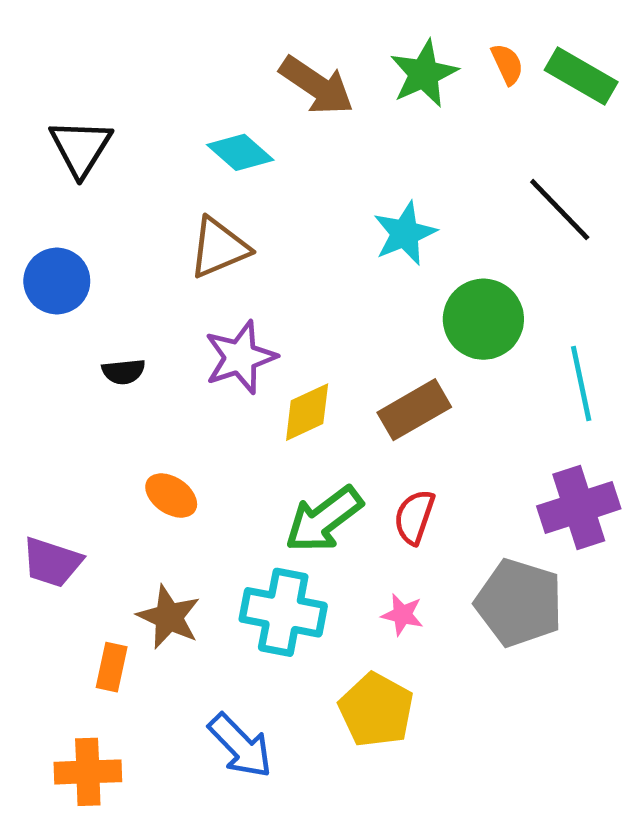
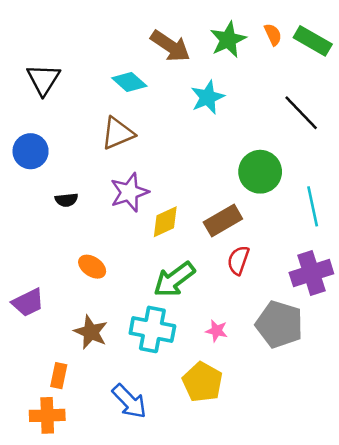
cyan star: (405, 233) -> (208, 97), moved
red semicircle: (414, 517) -> (238, 260), moved
purple trapezoid: (52, 562) -> (28, 303), turned -44
orange rectangle: (112, 667) -> (59, 376), moved

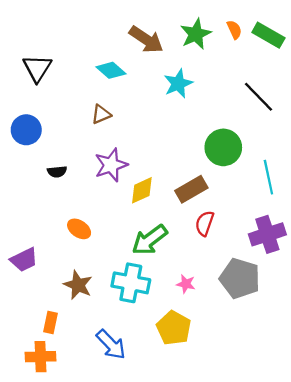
brown triangle: (118, 133) -> (101, 114), size x0.7

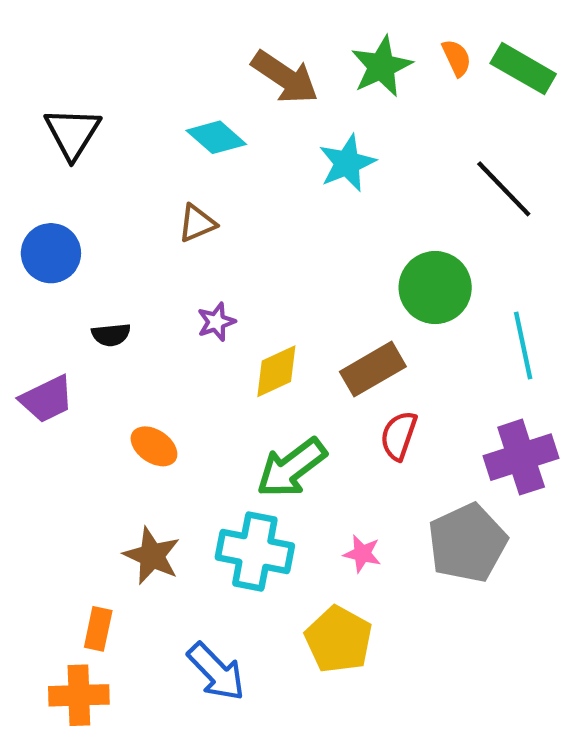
purple star: (111, 165) -> (216, 322), size x0.6
purple trapezoid: (24, 260) -> (47, 399), moved
gray pentagon: (240, 278) -> (467, 543), turned 30

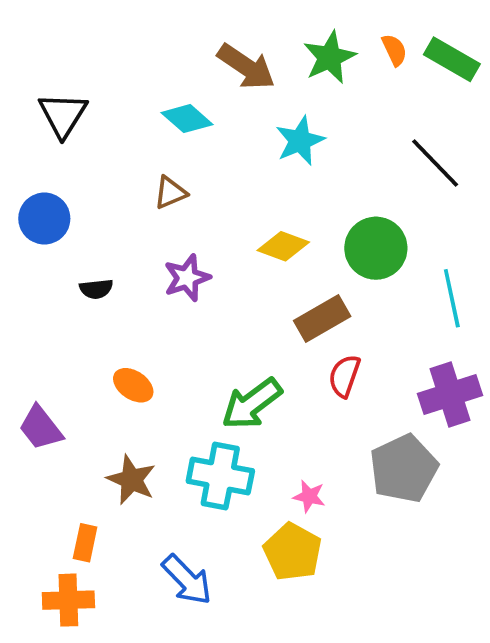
purple star: (216, 322) -> (187, 278), size x1.4
yellow diamond: (276, 371) -> (283, 246), moved, turned 45
purple trapezoid: (47, 399) -> (41, 428), moved, turned 78
pink star: (362, 554) -> (309, 496), moved

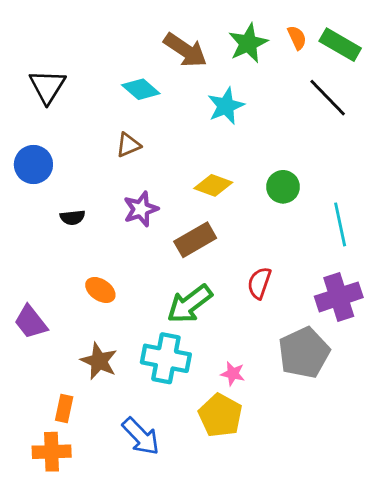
black line: (435, 163) -> (328, 98), moved
green circle: (376, 248) -> (283, 187), size x0.7
brown rectangle: (322, 319) -> (195, 240), moved

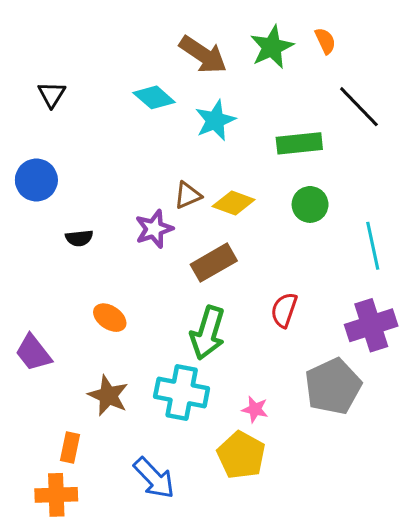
green rectangle: (340, 45) -> (299, 143), moved, turned -36
black triangle: (47, 86) -> (52, 94), size x0.7
cyan star: (226, 106) -> (215, 120), moved
brown triangle: (128, 145) -> (188, 195), moved
green arrow: (190, 304) -> (208, 333), turned -36

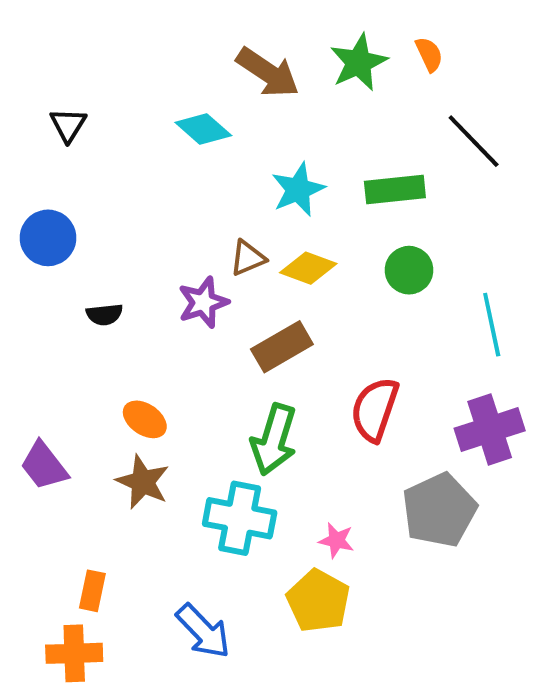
cyan star: (215, 120) -> (298, 189), moved
red semicircle: (284, 310) -> (375, 409), size x1.4
brown star: (108, 396) -> (143, 482), moved

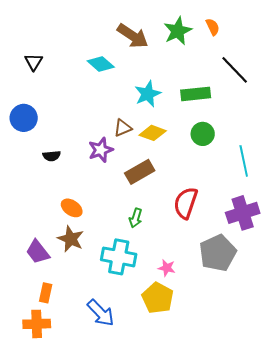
green arrow: (274, 440) -> (136, 218), size x0.6
purple trapezoid: (44, 466) -> (38, 252), moved

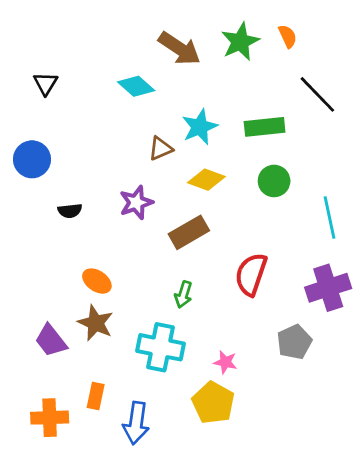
brown triangle: (123, 128) -> (160, 149), moved
gray pentagon: (218, 253) -> (294, 342), size x0.7
orange rectangle: (46, 293) -> (96, 396), moved
blue arrow: (101, 313) -> (136, 423), turned 52
orange cross: (37, 324) -> (50, 418), moved

